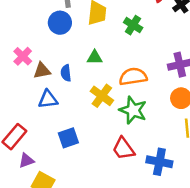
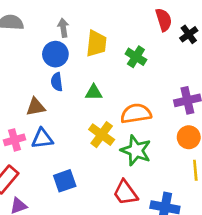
pink cross: (23, 56) -> (15, 140), moved, turned 30
blue semicircle: (66, 73) -> (57, 82), moved

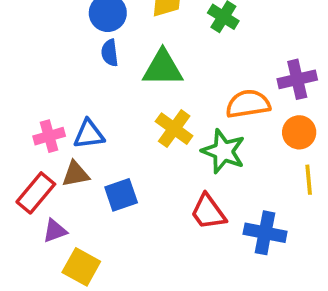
green triangle: (94, 92) -> (163, 68), size x1.6
brown triangle: (36, 107) -> (76, 174), moved
orange semicircle: (136, 114) -> (248, 104), moved

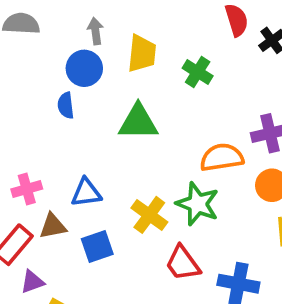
blue semicircle: (110, 53) -> (66, 105), moved
yellow cross: (174, 129) -> (149, 215), moved
blue triangle: (89, 134) -> (86, 193), moved

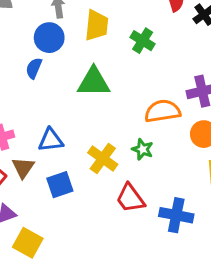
blue semicircle: (66, 105) -> (34, 68), turned 30
green star: (198, 204) -> (143, 149), size x0.6
brown triangle: (53, 226) -> (23, 168), turned -45

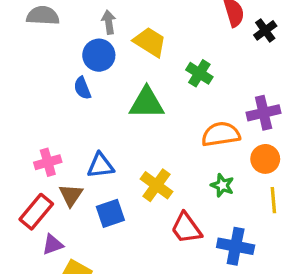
yellow trapezoid: (97, 25) -> (150, 42), turned -64
green cross: (143, 41) -> (199, 73), moved
blue semicircle: (34, 68) -> (82, 88), turned -45
green star: (143, 149) -> (222, 185), moved

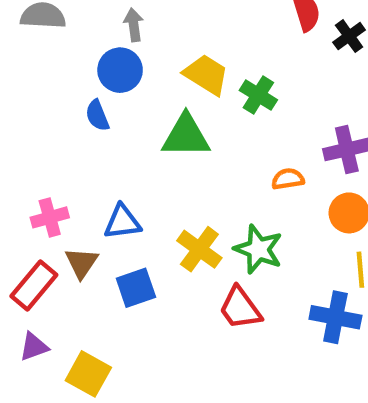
yellow trapezoid: (150, 42) -> (206, 75), moved
orange semicircle: (221, 134) -> (288, 179), size x0.6
green star: (222, 185) -> (258, 249), moved, size x1.5
purple triangle: (53, 245) -> (34, 347), moved
blue cross: (236, 246) -> (335, 317), moved

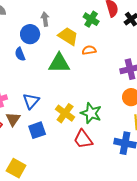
gray arrow: (134, 25) -> (45, 19), moved
green cross: (258, 95) -> (91, 19), moved
orange semicircle: (288, 179) -> (89, 50), moved
blue triangle: (122, 222) -> (31, 101), turned -42

